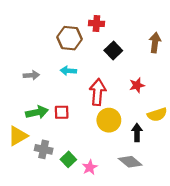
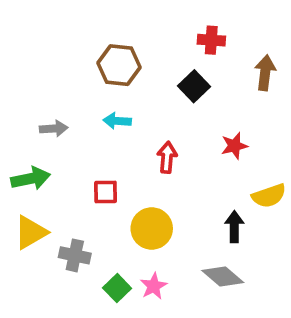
red cross: (96, 23) -> (211, 40), moved
red arrow: (98, 92) -> (167, 157), size x0.7
green arrow: (37, 112) -> (31, 179), moved
yellow circle: (109, 120) -> (152, 228), moved
green square: (68, 159) -> (117, 288), moved

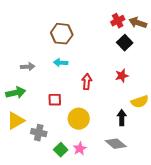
red cross: (211, 40) -> (118, 21), moved, turned -32
brown arrow: (265, 73) -> (138, 23), moved, turned -78
black square: (194, 86) -> (125, 43), moved

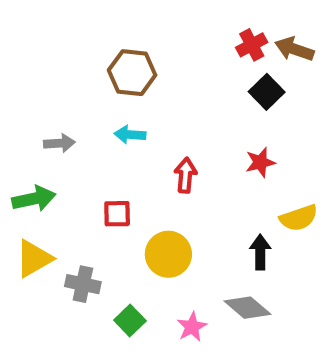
pink star: (80, 149) -> (192, 327), moved

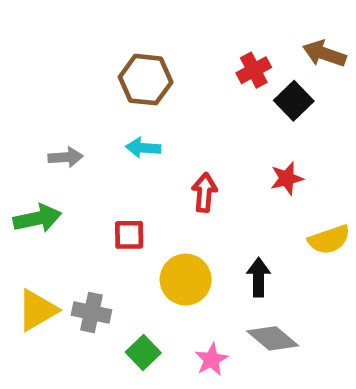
red cross: (252, 45) -> (254, 70), moved
black arrow: (260, 252) -> (259, 277), moved
yellow triangle: (34, 259) -> (37, 310), moved

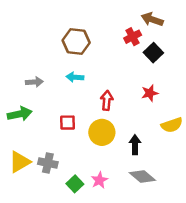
brown arrow: (324, 54) -> (152, 19), moved
yellow circle: (186, 280) -> (102, 132), moved
pink star: (211, 360) -> (99, 180), moved

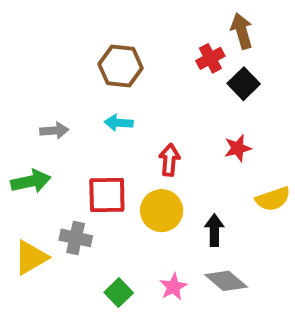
brown arrow: (152, 19) -> (242, 31), turned 55
red square: (67, 123) -> (107, 195), size x1.5
gray cross: (48, 163) -> (76, 238), moved
pink star: (99, 180) -> (173, 287), moved

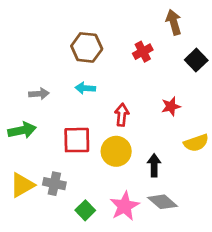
red cross: (210, 58) -> (143, 52), moved
black square: (244, 84) -> (196, 60), moved
gray cross: (76, 238) -> (54, 184), moved
pink star: (173, 287) -> (125, 206), size x1.5

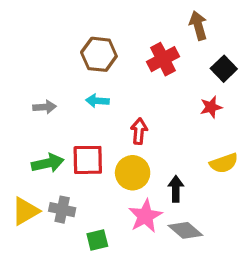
red cross: (143, 52) -> (163, 59), size x1.4
red star: (171, 106) -> (211, 107), moved
green arrow: (22, 130) -> (48, 163), moved
pink star: (125, 206) -> (145, 216), moved
green square: (85, 210) -> (97, 240), turned 30

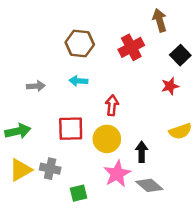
green arrow: (48, 163) -> (18, 131), moved

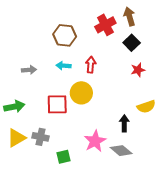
red cross: (131, 47) -> (105, 25), moved
black square: (180, 55) -> (132, 43), moved
red arrow: (112, 105) -> (91, 65), moved
yellow circle: (107, 139) -> (81, 93), moved
black arrow: (142, 152) -> (124, 123), moved

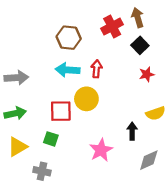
cyan arrow: (64, 66) -> (68, 70), size x1.5
gray arrow: (29, 70) -> (16, 78), moved, size x1.5
gray cross: (40, 137) -> (42, 171), moved
gray diamond: (121, 151) -> (149, 160), moved, turned -65
green square: (64, 157) -> (51, 139), moved, turned 32

